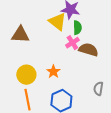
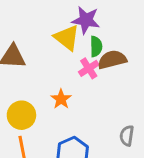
brown semicircle: (88, 50) -> (112, 60), moved, turned -30
orange star: (53, 72) -> (61, 99), moved

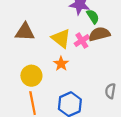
yellow triangle: (67, 38) -> (61, 38), moved
green semicircle: (96, 46) -> (93, 16), moved, turned -32

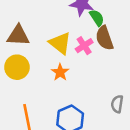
brown semicircle: (99, 34) -> (104, 38), turned -95
yellow circle: (31, 76) -> (17, 67), moved

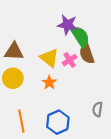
green semicircle: (97, 18) -> (80, 36), size x1.5

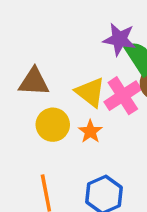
pink cross: (70, 60) -> (123, 96), size x1.5
yellow circle: (13, 78) -> (53, 125), moved

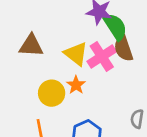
yellow circle: (53, 125) -> (52, 93), moved

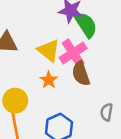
brown semicircle: (123, 48) -> (81, 74), moved
yellow circle: (52, 93) -> (15, 101), moved

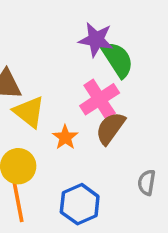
yellow triangle: (49, 50) -> (29, 112), moved
brown semicircle: (81, 74) -> (110, 128), turned 55

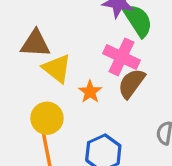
pink cross: (100, 99) -> (121, 57), turned -32

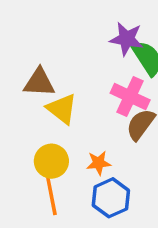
orange star: (90, 92) -> (99, 163), moved, turned 30

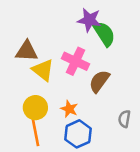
pink cross: (130, 96) -> (76, 61), moved
orange star: (99, 163) -> (69, 109), turned 30

